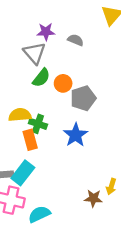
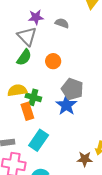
green semicircle: (41, 78) -> (24, 57), moved
gray pentagon: (83, 98) -> (72, 89), moved, turned -30
cyan rectangle: (23, 173) -> (39, 140), moved

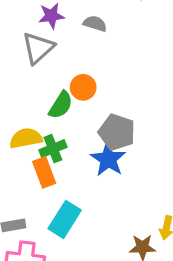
gray triangle: (27, 36) -> (38, 48), turned 35
green semicircle: (24, 57) -> (61, 105), moved
green cross: (33, 97) -> (53, 149), turned -35

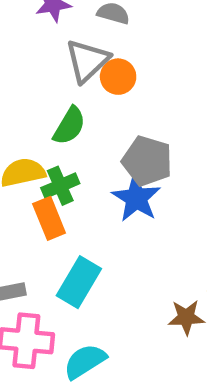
gray triangle: (38, 48) -> (87, 61), moved
orange circle: (83, 87) -> (118, 77), moved

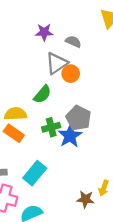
green cross: (60, 186) -> (51, 127), moved
orange rectangle: (49, 218) -> (14, 133), moved, turned -42

